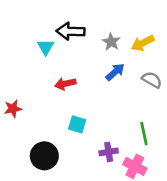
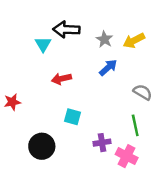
gray semicircle: (152, 80) -> (143, 92), moved

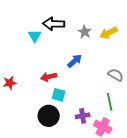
blue arrow: (108, 68) -> (75, 61), moved
red arrow: (61, 79) -> (49, 77), moved
black circle: (42, 146) -> (49, 116), moved

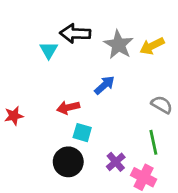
gray star: (85, 32) -> (118, 45), size x1.5
purple cross: (83, 116) -> (116, 162), turned -32

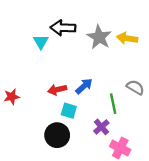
yellow arrow: (152, 46) -> (127, 38), turned 36
blue arrow: (105, 85) -> (84, 86), moved
green line: (153, 142) -> (113, 104), moved
purple cross: (116, 162) -> (101, 127), moved

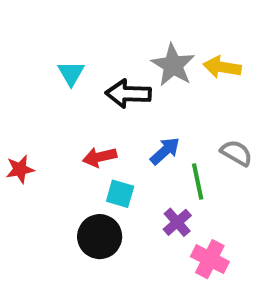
black arrow: (63, 28) -> (128, 94), moved
blue arrow: (84, 86) -> (165, 151), moved

